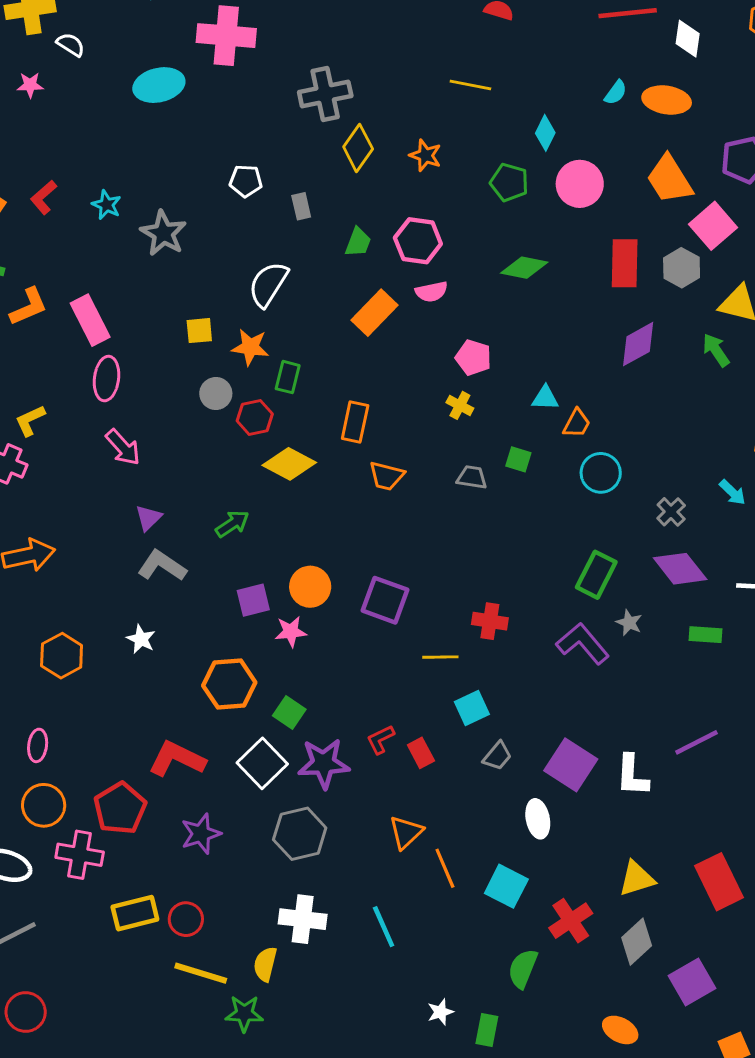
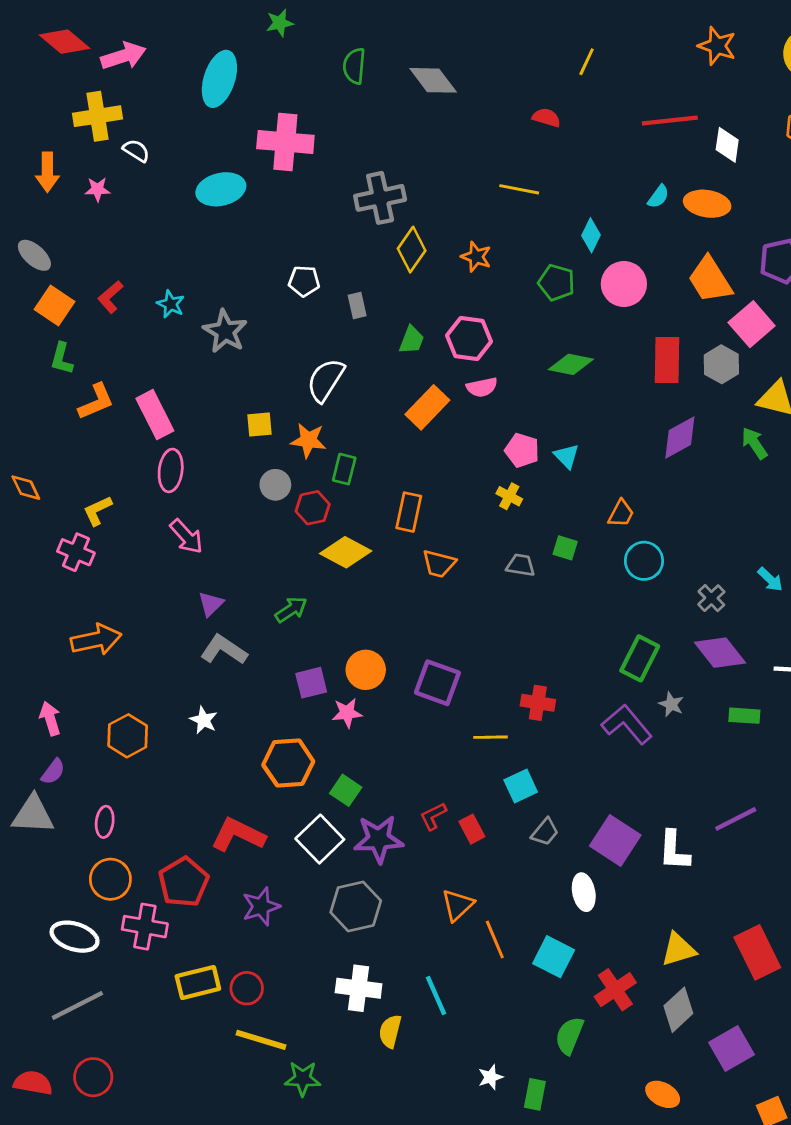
cyan triangle: (545, 398) -> (567, 456), moved, turned 44
yellow semicircle: (265, 964) -> (390, 1031), moved

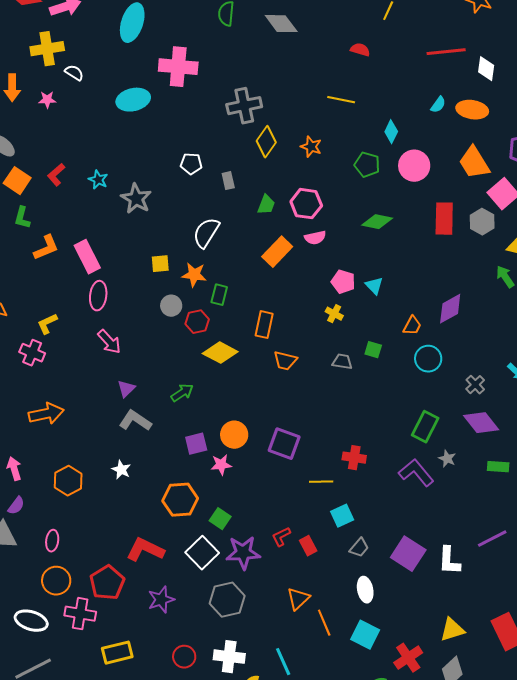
purple diamond: (680, 437) -> (450, 309), moved
white ellipse: (584, 892) -> (365, 590), moved
red circle: (247, 988) -> (184, 657), moved

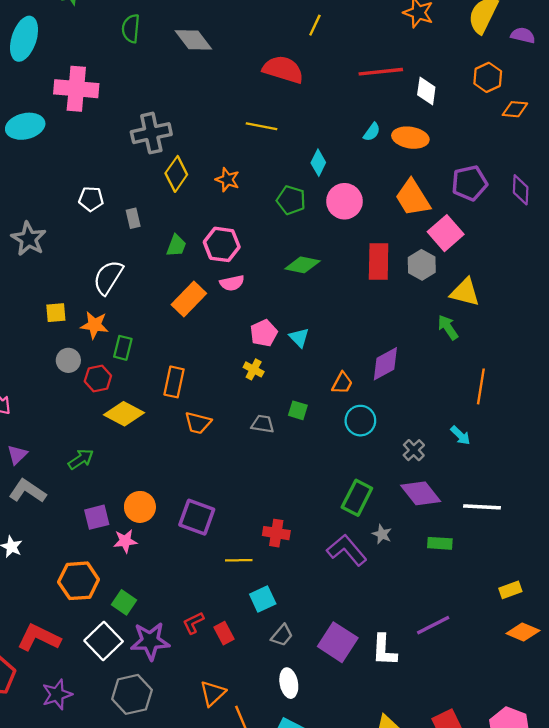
red semicircle: (360, 50) -> (283, 69), size x1.8
pink pentagon: (343, 282) -> (264, 333), turned 30

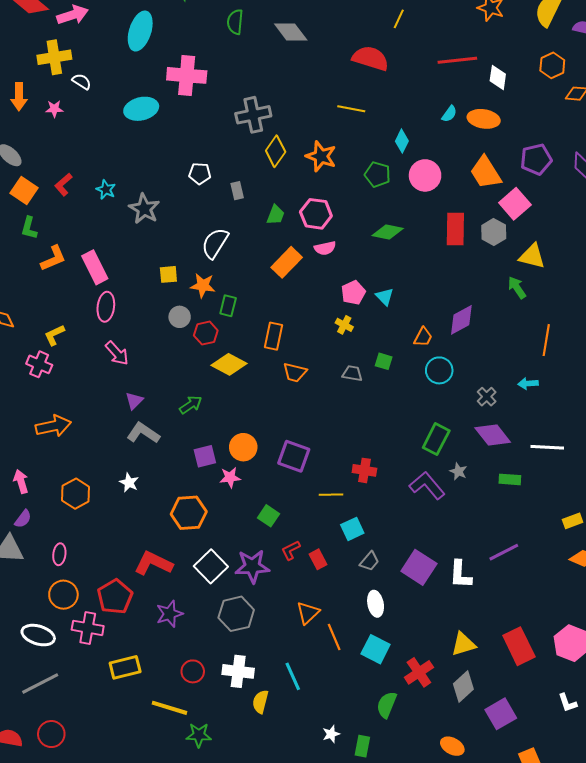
orange star: (227, 180) -> (321, 156), size x1.4
cyan arrow: (460, 435) -> (528, 384), turned 132
green square: (124, 602) -> (268, 516), moved

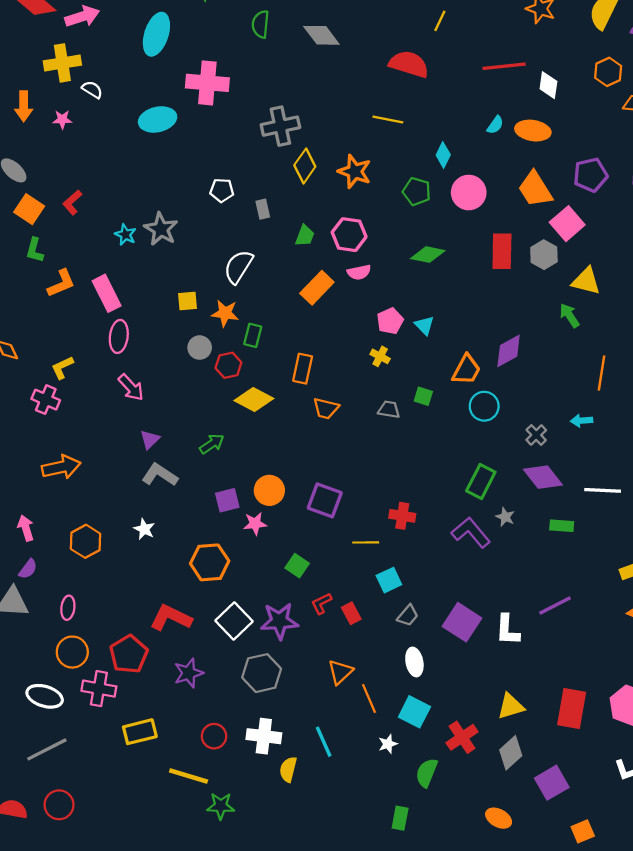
cyan star: (106, 190) -> (125, 235), moved
orange trapezoid: (423, 337) -> (466, 370), size x1.4
red rectangle: (519, 646) -> (572, 708), turned 36
white star: (331, 734) -> (388, 744), moved

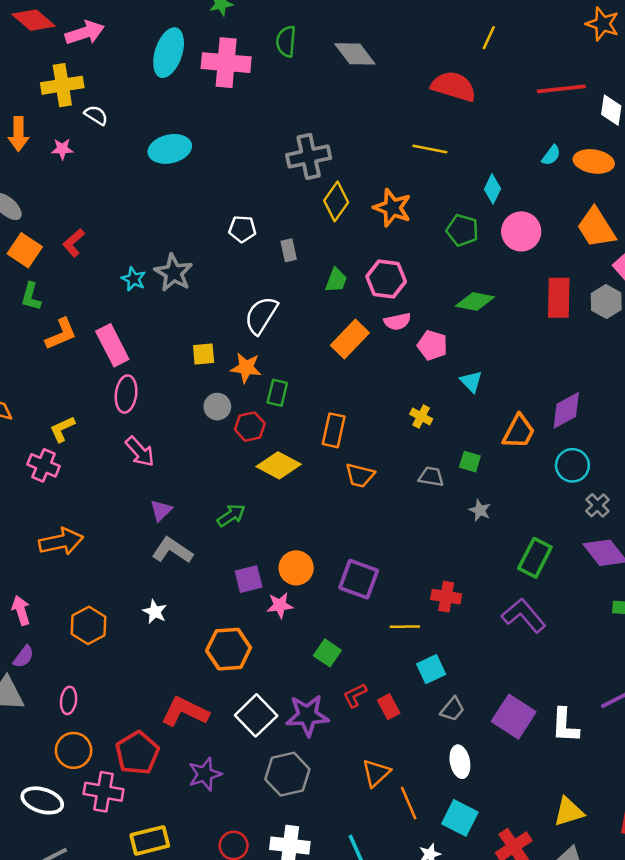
pink cross: (207, 83) -> (226, 63), moved
pink pentagon: (390, 321) -> (432, 345), moved, turned -30
cyan circle: (484, 406) -> (572, 465), moved
gray star: (505, 517) -> (480, 510), moved

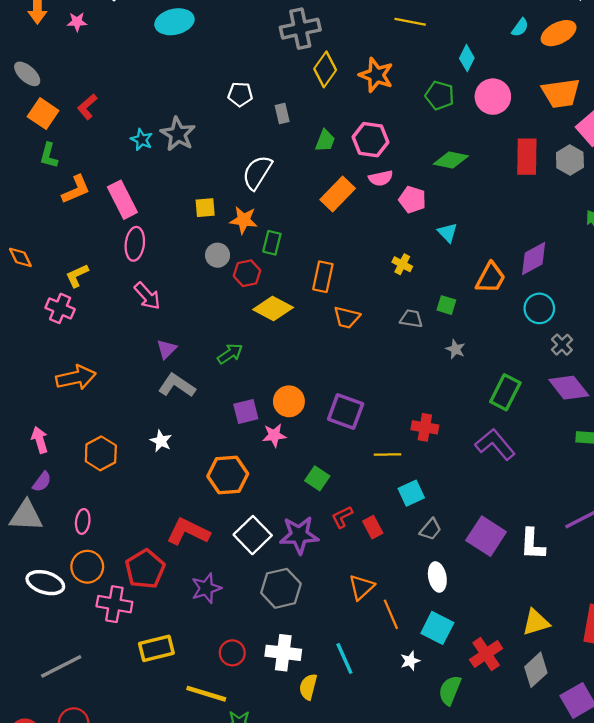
orange ellipse: (594, 161) -> (559, 33), turned -36
orange trapezoid: (596, 228) -> (561, 93), turned -66
white ellipse: (42, 800) -> (45, 583), moved

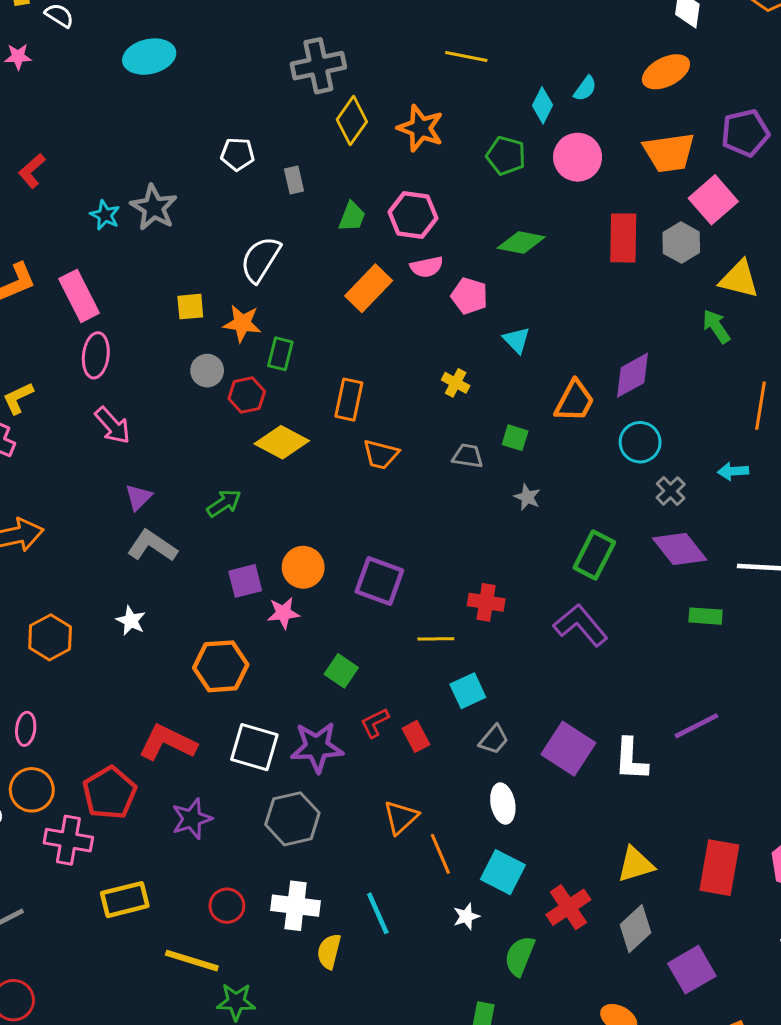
cyan semicircle: (520, 27) -> (585, 89), moved
white square: (253, 535) -> (254, 747), turned -30

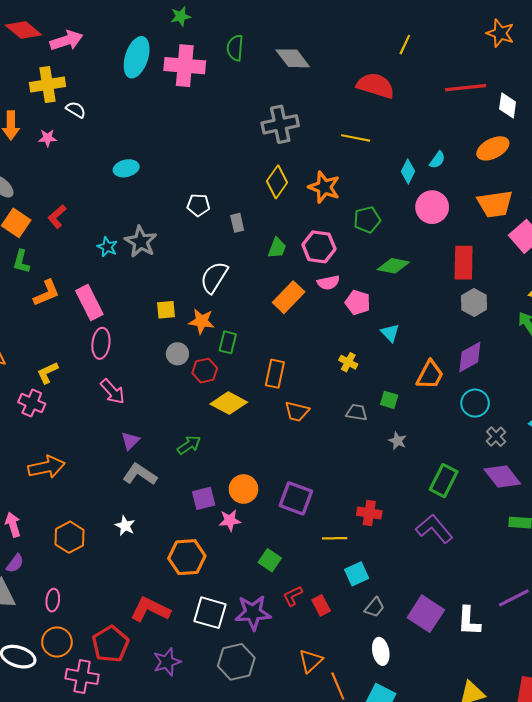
cyan ellipse: (149, 57) -> (126, 168), moved, size x0.7
gray cross: (318, 66) -> (280, 124), moved
green pentagon: (506, 156) -> (367, 220), moved, turned -30
gray hexagon: (681, 243) -> (474, 302), moved

